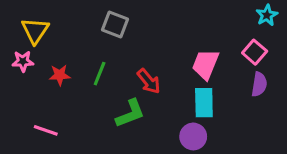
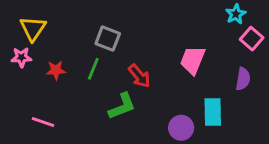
cyan star: (267, 15) -> (236, 14), moved
gray square: (115, 24) -> (108, 39), moved
pink square: (255, 52) -> (252, 39), moved
cyan rectangle: (204, 103) -> (213, 112), moved

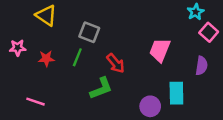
yellow triangle: (33, 28) -> (46, 15), moved, turned -30

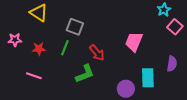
purple semicircle: (202, 66) -> (172, 64), moved
pink line: (35, 102) -> (34, 76), moved

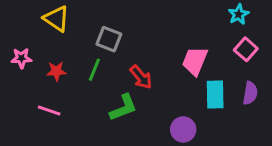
pink square: (175, 27) -> (246, 49), moved
cyan rectangle: (148, 78) -> (215, 94), moved

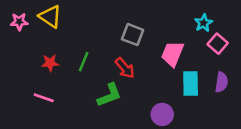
cyan star: (239, 14) -> (203, 23), moved
gray square: (109, 39) -> (133, 35), moved
pink star: (21, 58) -> (19, 22), moved

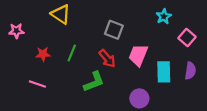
yellow triangle: (50, 17) -> (61, 14), moved
pink star: (19, 22) -> (16, 31), moved
cyan star: (203, 23) -> (164, 16), moved
pink trapezoid: (173, 54) -> (138, 55), moved

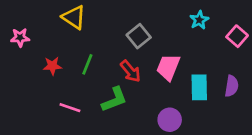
gray square: (114, 30) -> (139, 36), turned 30
pink square: (187, 37) -> (237, 36), moved
pink line: (37, 84) -> (70, 108), moved

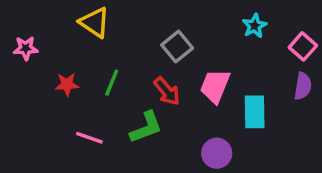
purple semicircle: (232, 86) -> (303, 86), moved

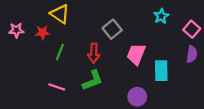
green line: (112, 83) -> (60, 52), moved
red star: (67, 84) -> (42, 32), moved
red arrow: (167, 91) -> (94, 53), moved, turned 42

